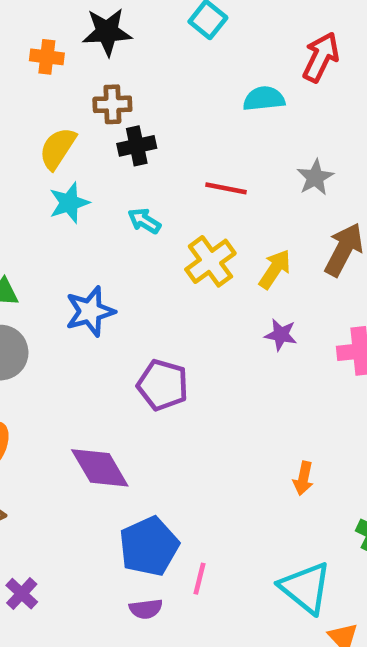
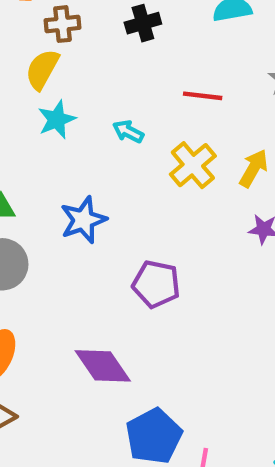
brown cross: (112, 104) -> (62, 24), moved
black cross: (137, 146) -> (143, 23), moved

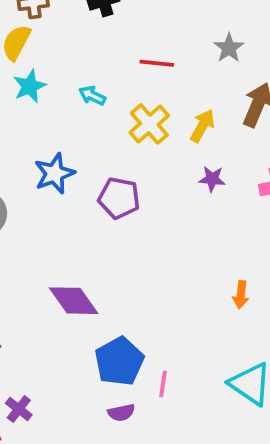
purple pentagon: (156, 284) -> (119, 198), moved

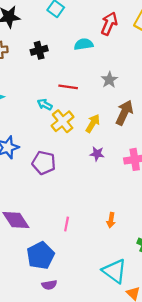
cyan arrow: (92, 96) -> (45, 104), moved
pink line: (163, 384) -> (67, 224), moved
purple semicircle: (121, 413) -> (49, 285), moved

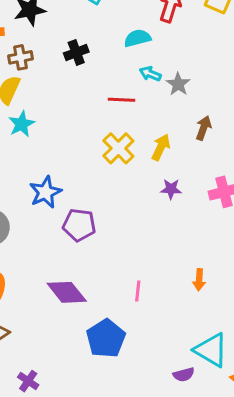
cyan arrow: (45, 104) -> (150, 74), moved
brown arrow: (124, 113) -> (204, 128), size x0.7
purple pentagon: (44, 163) -> (79, 225), moved
purple semicircle: (49, 285) -> (184, 375), moved

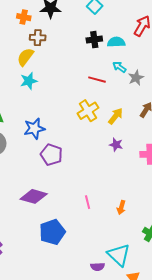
black cross: (76, 52) -> (94, 40), moved
pink line: (138, 291) -> (88, 202), moved, turned -32
purple diamond: (67, 292) -> (34, 196), turned -48

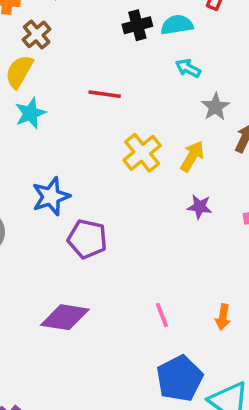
brown cross: (38, 38) -> (37, 34), turned -35
gray star: (136, 78) -> (215, 107), moved
red line: (97, 80) -> (105, 94), moved
blue pentagon: (52, 232) -> (180, 378), moved

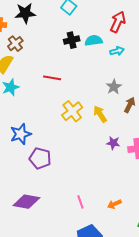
cyan arrow: (188, 68) -> (117, 51), moved, turned 136
yellow arrow: (192, 156) -> (100, 114), turned -66
purple star: (200, 207) -> (113, 143), moved
orange arrow: (223, 317) -> (114, 204), turned 56

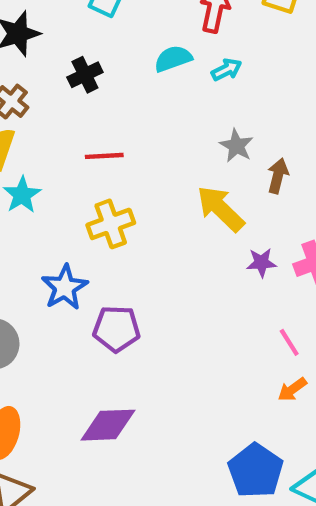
black cross: (72, 40) -> (85, 75), moved
yellow cross: (72, 111) -> (111, 224), moved, turned 30
yellow arrow: (100, 114) -> (221, 209), size x1.4
pink line: (80, 202) -> (289, 342), moved

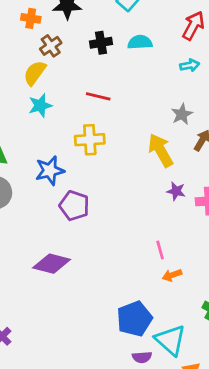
cyan semicircle: (173, 59) -> (140, 42), moved
pink line: (289, 342) -> (160, 250), moved

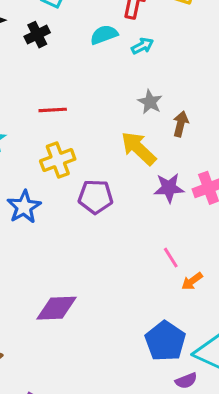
cyan semicircle: (140, 42) -> (104, 35), moved
black cross: (101, 43) -> (37, 35), moved
purple star: (176, 191) -> (169, 188), size x1.4
purple pentagon: (74, 206) -> (96, 197), moved

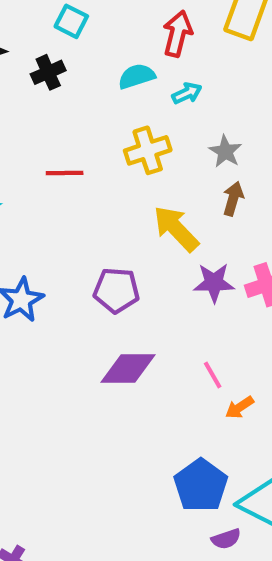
gray star: (150, 102) -> (225, 151), moved
yellow cross: (58, 160) -> (148, 150), moved
purple diamond: (57, 308) -> (128, 369), moved

